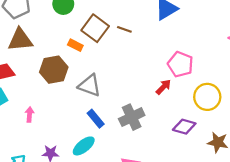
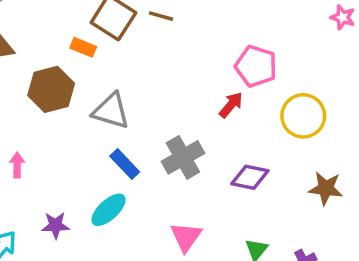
purple diamond: (184, 127) -> (250, 177), moved

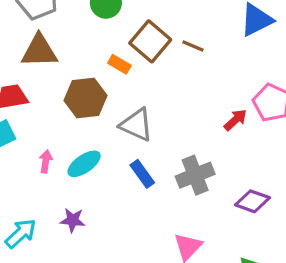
red arrow: (231, 105) -> (235, 120), moved
cyan ellipse: (109, 210) -> (84, 164), moved

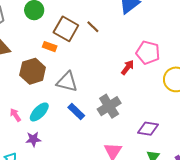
brown line: (193, 46) -> (93, 27), turned 32
pink arrow: (46, 161) -> (15, 115), turned -32
purple diamond: (253, 201) -> (148, 129), moved
purple star: (73, 220) -> (33, 139), moved

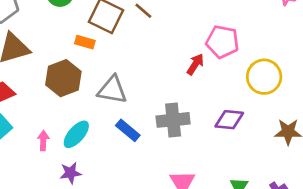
gray cross: (109, 106) -> (173, 120), turned 30
pink arrow: (15, 115) -> (43, 141), turned 40
purple diamond: (148, 129) -> (229, 120), moved

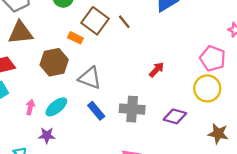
pink pentagon: (222, 42) -> (213, 58), moved

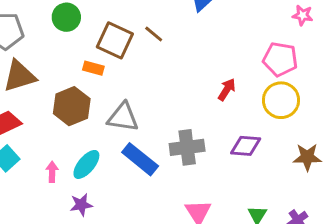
red arrow: (157, 70) -> (227, 89), moved
blue rectangle: (96, 111) -> (140, 159), size x1.4

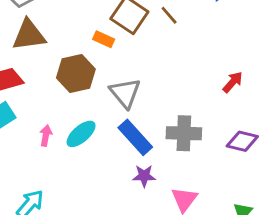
gray triangle: (123, 117) -> (125, 93), turned 32
purple star: (81, 205) -> (144, 176), moved

